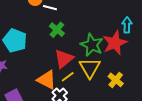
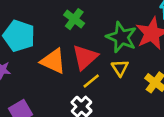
yellow triangle: (90, 68) -> (120, 68), size x0.6
orange triangle: (47, 80) -> (53, 61), moved

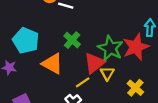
green cross: (74, 19) -> (72, 40), moved
red triangle: (85, 57) -> (94, 63), moved

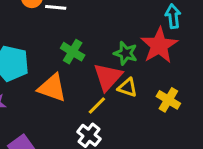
green star: (110, 48) -> (126, 53), size x0.7
yellow triangle: (107, 73) -> (127, 88), turned -32

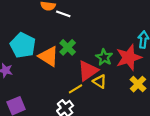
orange triangle: (52, 88) -> (49, 56), moved
yellow cross: (168, 100) -> (138, 84), moved

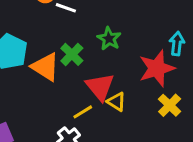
green star: (104, 57) -> (109, 39), moved
red triangle: (88, 71) -> (100, 87), turned -35

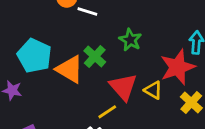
yellow triangle: (116, 102) -> (153, 90), moved

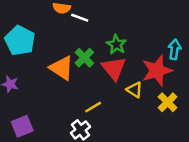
cyan pentagon: (34, 56) -> (20, 41), moved
red triangle: (123, 87) -> (114, 68), moved

